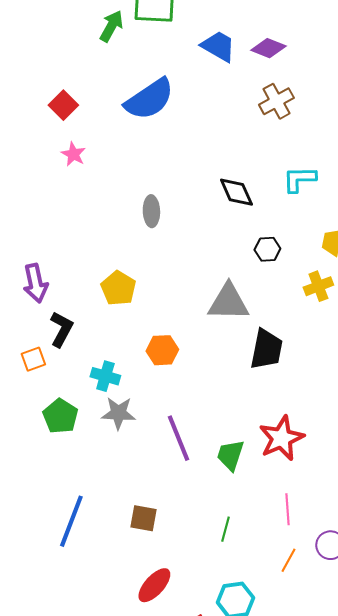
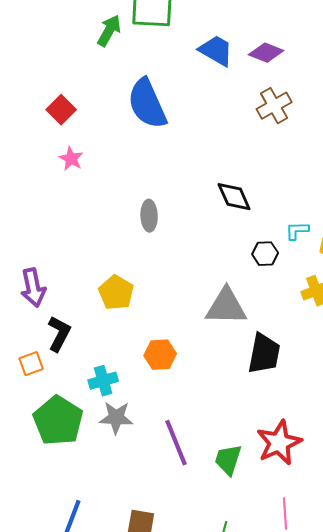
blue semicircle: (149, 99) -> (147, 104), turned 100
cyan L-shape: (299, 179) -> (297, 231), moved, size x0.7
cyan cross: (105, 376) -> (103, 381), turned -32
green pentagon: (60, 416) -> (58, 421), size x1.4

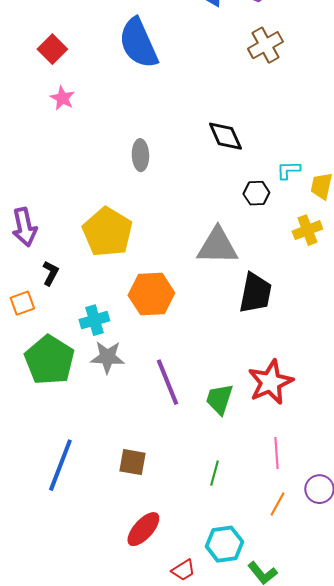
yellow pentagon: (116, 293) -> (107, 232), size x1.4
black L-shape: (59, 334) -> (50, 273), size x0.7
orange hexagon: (160, 355) -> (151, 294), size x1.4

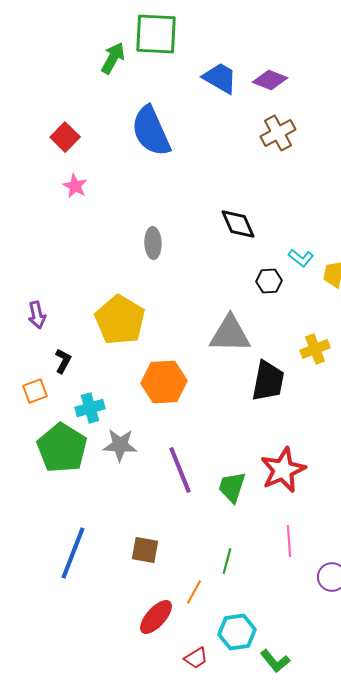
cyan L-shape: (288, 170) -> (301, 258), turned -140
purple arrow: (24, 227) -> (37, 315), size x0.7
yellow cross: (307, 230) -> (315, 349), moved
cyan cross: (94, 320) -> (90, 408), moved
orange line: (277, 504) -> (194, 592), moved

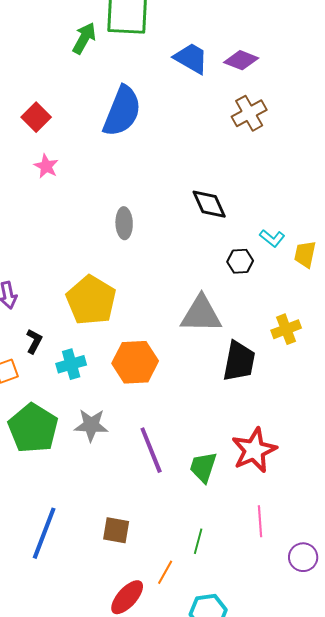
blue semicircle: (151, 131) -> (122, 111), turned -134
cyan cross: (90, 408) -> (71, 364), moved

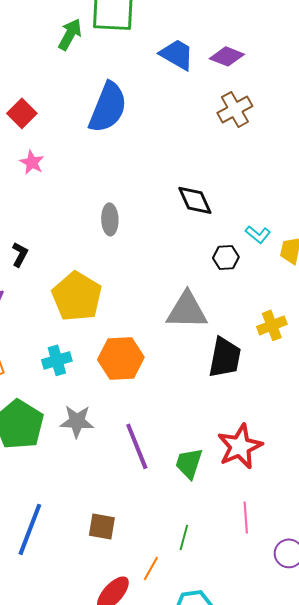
black L-shape: (34, 341) -> (20, 254), moved

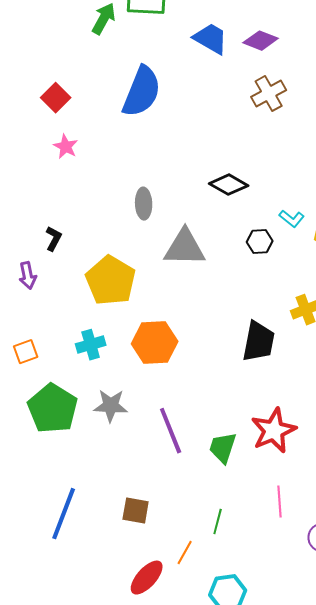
black diamond: (195, 200) -> (229, 185), turned -36
gray triangle: (187, 310) -> (185, 248), moved

